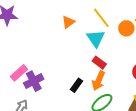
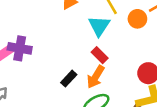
purple cross: (34, 81) -> (20, 48), moved, turned 30

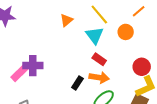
orange circle: (137, 19) -> (126, 32), moved
orange arrow: (96, 77) -> (99, 78), turned -102

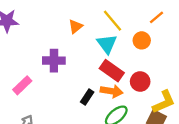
red rectangle: (99, 59) -> (112, 71), size x1.5
purple cross: (33, 66) -> (54, 61), moved
red circle: (142, 67) -> (140, 82), moved

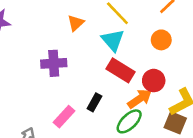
orange circle: (142, 40) -> (161, 40), moved
pink rectangle: (22, 85) -> (64, 117), moved
orange arrow: (112, 91) -> (140, 99), moved, turned -40

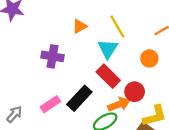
black rectangle: (94, 102) -> (79, 98), size x1.6

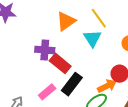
orange triangle: (80, 26) -> (66, 21), size x1.5
red rectangle: (108, 76) -> (60, 63), moved

